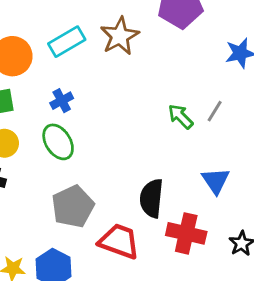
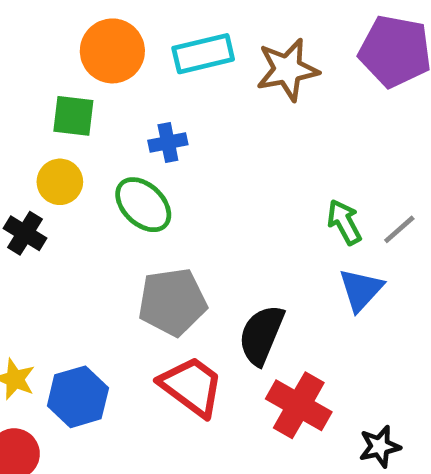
green ellipse: (58, 142) -> (143, 205), turned -30
blue triangle: (216, 181) -> (361, 290), moved
gray pentagon: (73, 206) -> (172, 302), moved

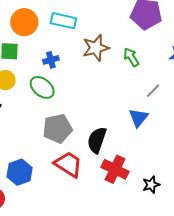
cyan rectangle: (203, 54) -> (63, 21), turned 30
brown star: (287, 70) -> (96, 48), moved
green arrow: (344, 222) -> (131, 57), moved

